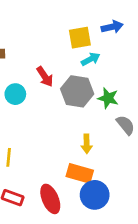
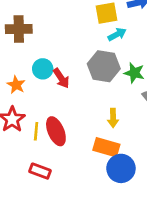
red arrow: (45, 77) -> (61, 78), moved
red ellipse: (50, 199) -> (56, 131), moved

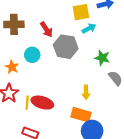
gray hexagon: (104, 66) -> (66, 47), moved
red arrow: (61, 78) -> (46, 29), moved
red ellipse: (56, 131) -> (42, 103), turned -50

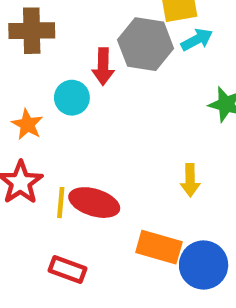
red arrow: (46, 29) -> (103, 66), moved, turned 35
gray hexagon: (66, 47) -> (146, 44), moved
orange rectangle: (81, 115) -> (159, 247), moved

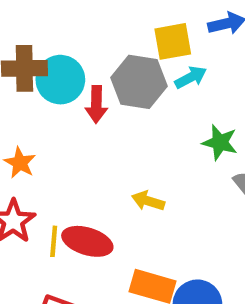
cyan circle: (72, 98) -> (60, 80), moved, size x1.4
yellow arrow: (190, 180) -> (148, 201), moved, turned 108

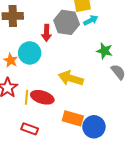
cyan circle: (60, 80) -> (30, 53), moved
yellow arrow: (148, 201) -> (71, 78), size x1.6

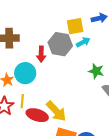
yellow arrow: (71, 78) -> (56, 111), moved, turned -150
yellow line: (26, 97) -> (22, 101), moved

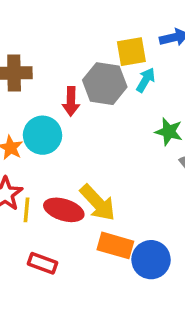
cyan arrow: (83, 42) -> (146, 80), turned -32
yellow line: (22, 101) -> (26, 210), moved

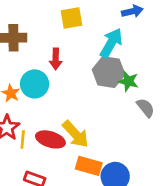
yellow square: (131, 52) -> (72, 18), moved
cyan arrow: (146, 80) -> (111, 43), size x1.6
gray hexagon: (105, 84) -> (109, 72), moved

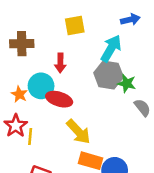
red ellipse: (50, 139) -> (59, 99), moved

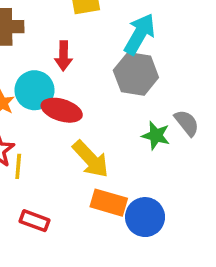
green star: (127, 83) -> (156, 136), moved

